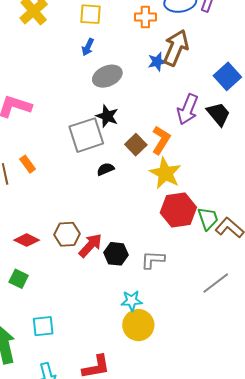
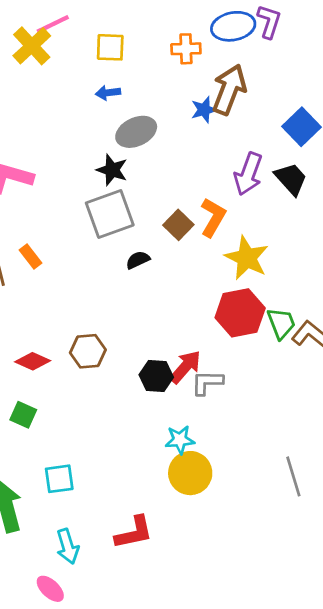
blue arrow: (88, 47) -> (108, 93), turned 60
black star: (107, 116) -> (112, 170), moved
yellow star: (165, 173) -> (247, 258), moved
red arrow: (90, 245) -> (185, 367), moved
gray line: (216, 283) -> (293, 476), moved, turned -68

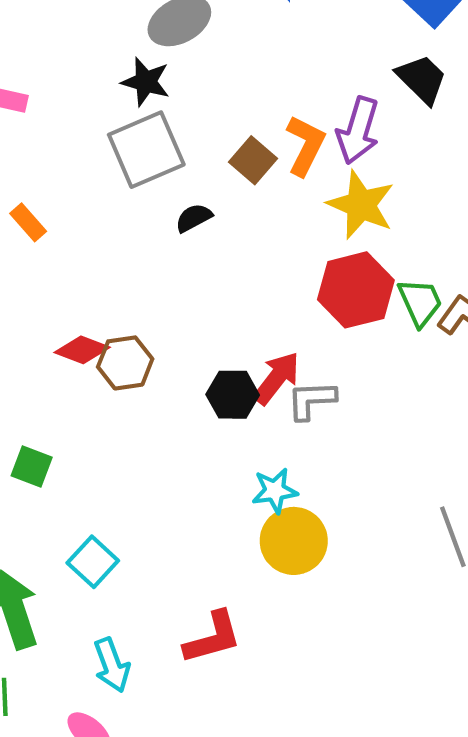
purple arrow: (248, 174) -> (358, 131), moved
red diamond: (33, 361) -> (82, 350), moved
cyan square: (59, 479) -> (93, 562), turned -36

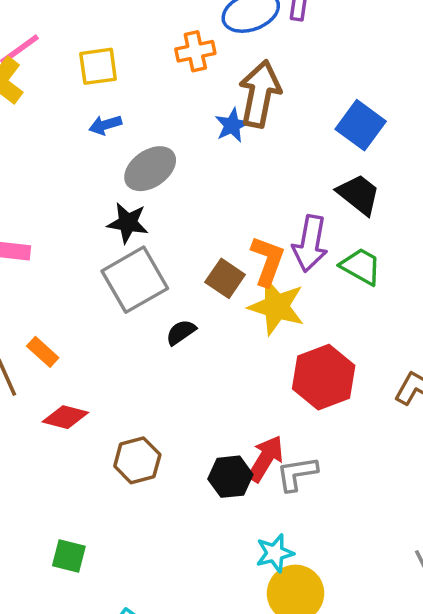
yellow star: (361, 205) -> (276, 307), moved
green trapezoid: (420, 302) -> (361, 266), moved, turned -30
red diamond: (82, 350) -> (65, 417), moved

